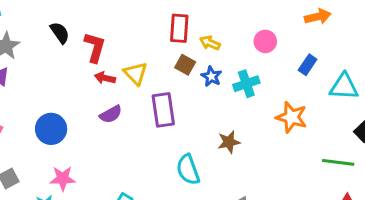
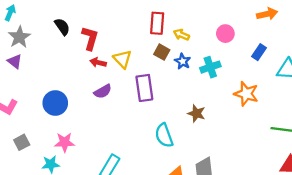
brown star: (229, 142) -> (196, 113), turned 30

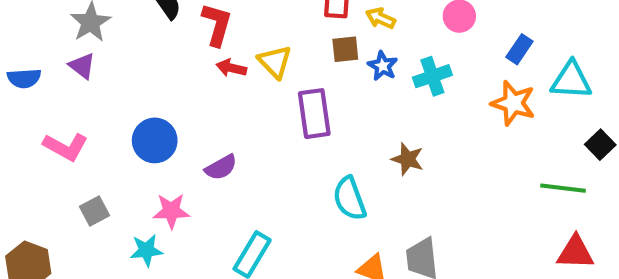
brown square: (162, 52) -> (345, 49), turned -35
purple semicircle: (103, 91) -> (221, 167), moved
orange star: (246, 94) -> (513, 103), moved

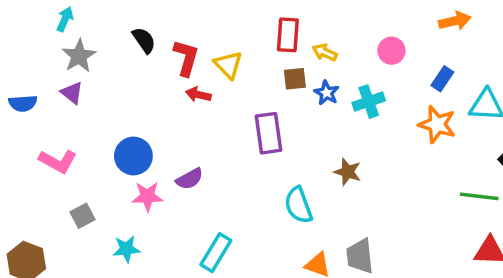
yellow triangle: (275, 62) -> (228, 65), moved
pink star: (171, 211) -> (147, 196), moved

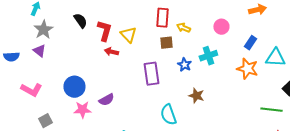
blue star: (327, 93) -> (184, 65), moved

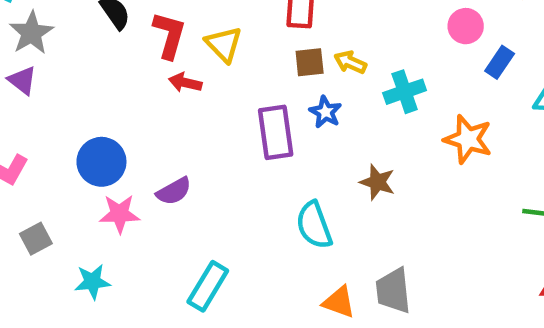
pink circle: (221, 27) -> (466, 26), moved
yellow arrow: (183, 28) -> (350, 62), moved
blue star: (184, 65) -> (325, 112), moved
orange star: (247, 69) -> (468, 139), moved

